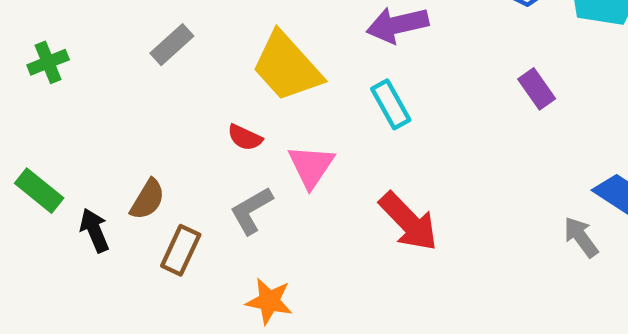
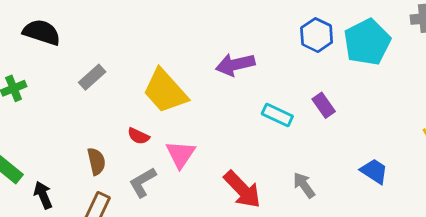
cyan rectangle: (391, 104) -> (277, 115), moved, turned -36
brown semicircle: (148, 199) -> (96, 161), moved, turned -44
gray arrow: (581, 237) -> (304, 185), moved

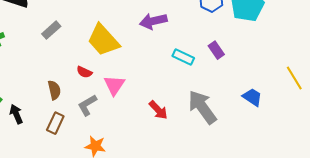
gray arrow: (304, 185) -> (202, 107), size x1.8
red arrow: (242, 189) -> (158, 110), size x0.7

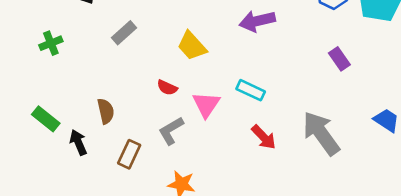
yellow trapezoid: (103, 40) -> (192, 46), size x0.7
cyan rectangle: (183, 57) -> (251, 90), moved
brown semicircle: (54, 90) -> (106, 111), moved

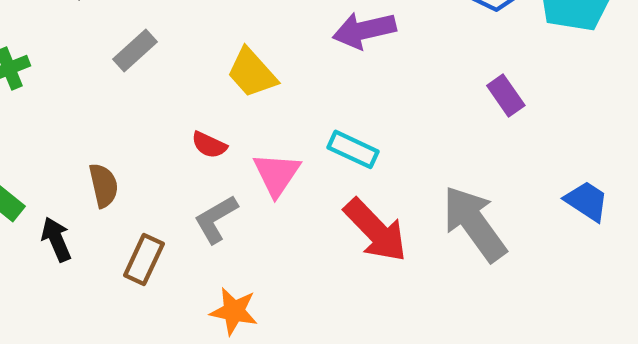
red arrow: (264, 137) -> (375, 230), size x1.5

